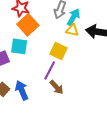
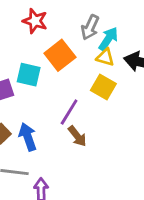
orange square: (28, 25) -> (60, 55), moved
yellow square: (58, 51) -> (103, 87), moved

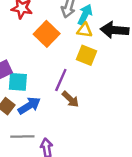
cyan square: (29, 75) -> (18, 82), moved
blue arrow: (28, 137) -> (29, 106), turned 85

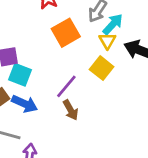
yellow triangle: (85, 30) -> (107, 41), turned 35
blue arrow: (29, 106) -> (25, 104), turned 40

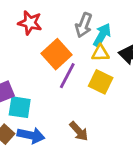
yellow triangle: (107, 41) -> (100, 53), turned -48
purple line: (66, 86) -> (67, 76), moved

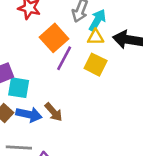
brown arrow: (79, 131) -> (54, 112), moved

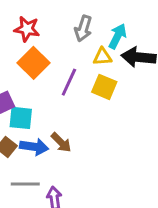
cyan arrow: (97, 20) -> (117, 36), moved
orange square: (54, 38) -> (34, 63), moved

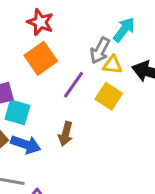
gray arrow: (83, 28) -> (100, 50), moved
cyan arrow: (117, 36) -> (124, 30), moved
brown arrow: (61, 142) -> (66, 134), moved, turned 50

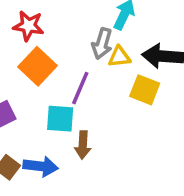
yellow square: (109, 96) -> (145, 90), moved
cyan square: (17, 112) -> (60, 119), moved

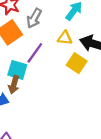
gray arrow: (102, 44) -> (34, 18), moved
brown arrow: (83, 145) -> (14, 85), moved

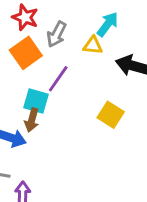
yellow triangle: (65, 38) -> (93, 45), moved
yellow square: (77, 63) -> (111, 115), moved

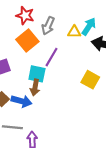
cyan arrow: (108, 24) -> (89, 27), moved

